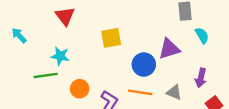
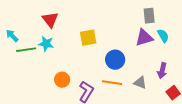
purple triangle: (169, 49) -> (144, 38), moved
cyan star: (60, 56) -> (46, 44), moved
green line: (46, 75) -> (26, 50), moved

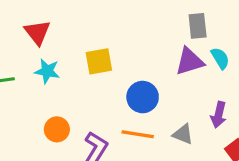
cyan star: (46, 44) -> (47, 71), moved

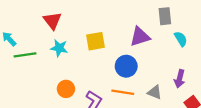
purple triangle: (189, 61) -> (140, 37), moved

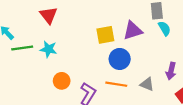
cyan semicircle: (181, 39) -> (164, 28), moved
yellow square: (95, 41) -> (105, 35), moved
cyan star: (59, 48) -> (48, 49), moved

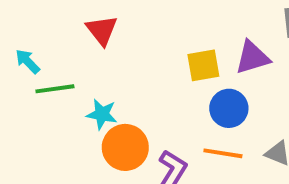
cyan star: (48, 49) -> (102, 114), moved
orange circle: (62, 81) -> (125, 147), size x1.5

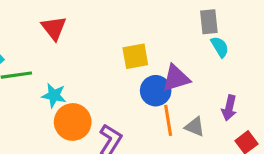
purple triangle: (252, 58) -> (176, 78), moved
orange line: (223, 153) -> (168, 120), moved, turned 72

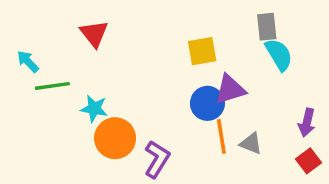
cyan semicircle: (220, 47) -> (279, 55), size x1.4
yellow square: (135, 56) -> (202, 51), moved
purple arrow: (229, 108) -> (307, 123), moved

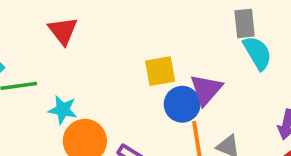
yellow square: (202, 51) -> (160, 71), moved
purple triangle: (230, 89) -> (206, 90), turned -32

